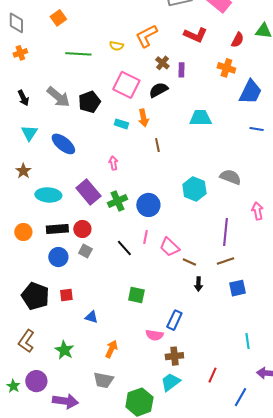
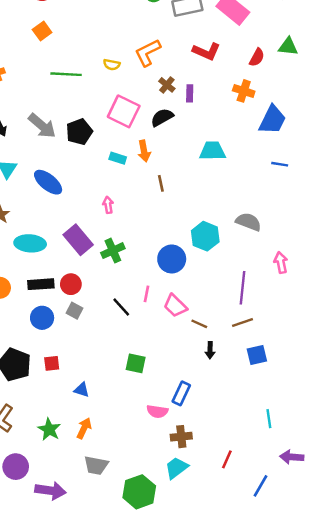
blue circle: (148, 205) -> (172, 259), moved
orange arrow: (111, 349) -> (84, 428), moved

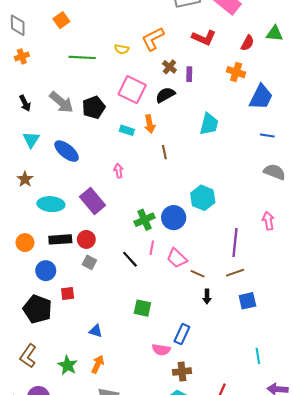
cyan trapezoid: (212, 151) -> (209, 124), turned 105
gray semicircle: (248, 222) -> (275, 172), moved
green cross: (113, 251) -> (145, 220), moved
blue circle: (42, 318) -> (46, 271), moved
red square: (52, 363) -> (68, 294), moved

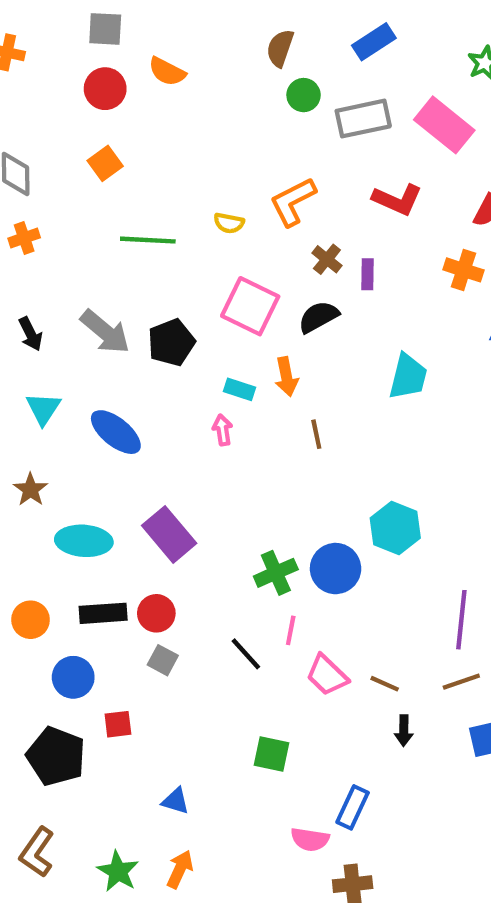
pink arrow: (119, 171) -> (222, 430), moved
pink trapezoid: (177, 258) -> (327, 675), moved

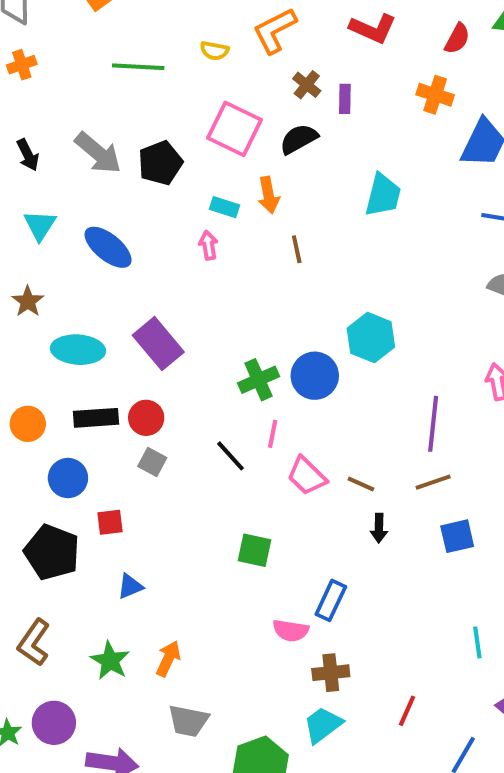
blue triangle: (176, 801) -> (130, 586), moved, turned -40

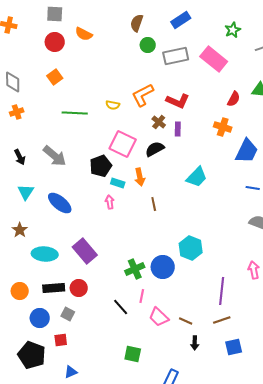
red L-shape: (373, 29) -> (178, 101), moved
black pentagon: (160, 163) -> (101, 166), moved
cyan trapezoid: (383, 195) -> (197, 177), turned 30
gray square: (152, 462) -> (68, 314), moved

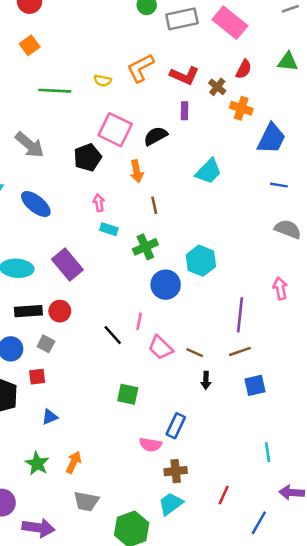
red semicircle: (234, 99) -> (244, 69), moved
brown cross: (159, 122) -> (217, 87), moved
cyan rectangle: (118, 183) -> (109, 229), moved
green cross: (135, 269) -> (145, 247), moved

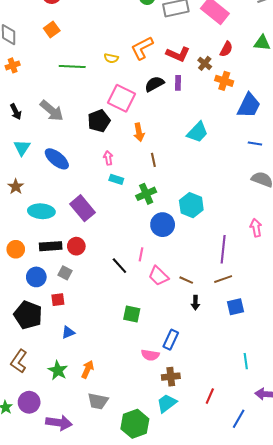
black semicircle: (156, 136) -> (154, 84), moved

